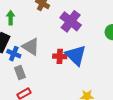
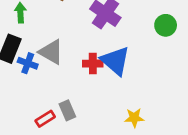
gray rectangle: (20, 73) -> (67, 110), moved

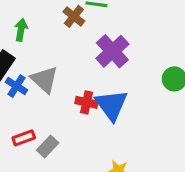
gray rectangle: (67, 110) -> (48, 147), turned 54
red rectangle: (45, 119) -> (24, 138), moved

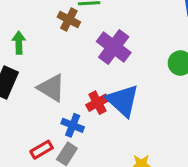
blue cross: (16, 86) -> (73, 125), moved
red cross: (87, 102) -> (97, 103), turned -30

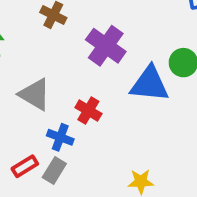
blue triangle: (123, 101) -> (150, 84), moved, turned -36
red cross: (97, 103) -> (88, 111), turned -30

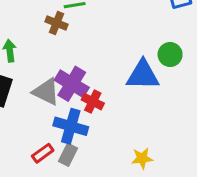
purple cross: (106, 46) -> (72, 84), moved
blue cross: (60, 137) -> (71, 126), size x1.5

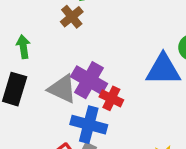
brown cross: (56, 23) -> (72, 17), turned 30

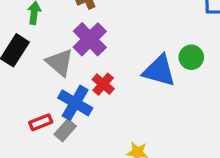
purple cross: (89, 80) -> (90, 39), moved

